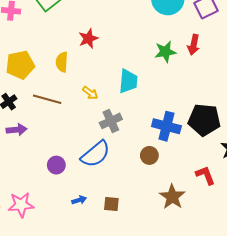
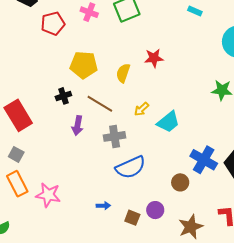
cyan trapezoid: (128, 81) -> (168, 122), moved, turned 30
yellow arrow: (90, 93) -> (142, 109), turned 84
gray cross: (111, 121) -> (115, 136), moved
purple arrow: (17, 130) -> (78, 126), moved, turned 90
purple circle: (56, 165) -> (155, 210), moved

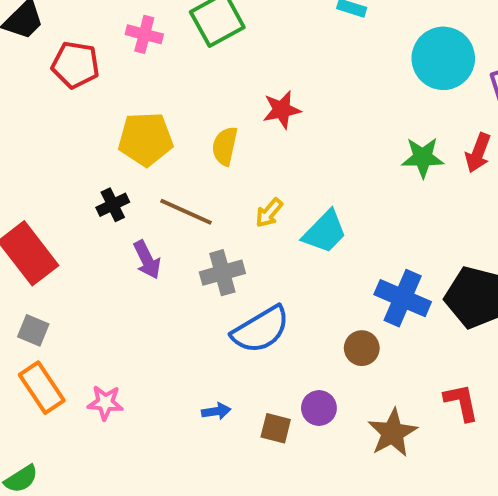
red pentagon: (53, 24) -> (75, 65), turned 30
purple arrow: (78, 126) -> (147, 260), turned -30
pink star: (48, 195) -> (105, 403), size x0.7

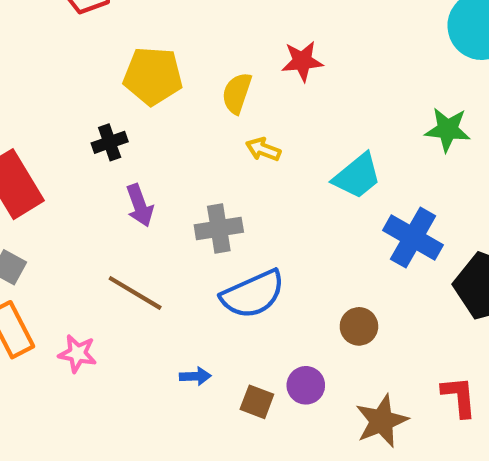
brown line: (186, 212) -> (135, 293), moved
yellow arrow: (269, 213) -> (263, 149), moved, turned 64
cyan trapezoid: (325, 232) -> (357, 176), moved
blue cross: (403, 298) -> (413, 238), moved

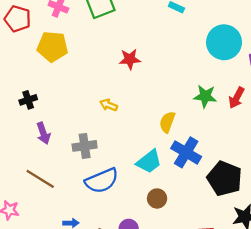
yellow pentagon: (153, 76) -> (53, 47), moved
yellow semicircle: (237, 93) -> (167, 122), moved
cyan trapezoid: (357, 176) -> (149, 162), moved

